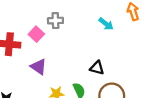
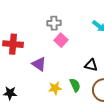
pink square: (36, 34) -> (61, 40), moved

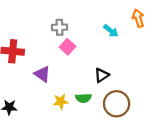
black triangle: (91, 65) -> (102, 75), turned -48
green semicircle: (75, 85) -> (83, 98), turned 112

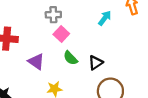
cyan arrow: (111, 31) -> (105, 18), turned -91
green semicircle: (83, 98) -> (70, 58), moved, turned 49

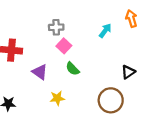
black triangle: (96, 63) -> (128, 72), moved

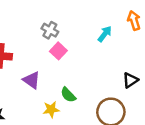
gray cross: (56, 27) -> (50, 30), turned 32
green semicircle: (73, 69) -> (68, 95), moved

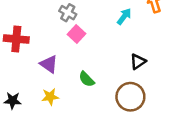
black triangle: (130, 80) -> (138, 62), moved
yellow star: (51, 109) -> (50, 97), moved

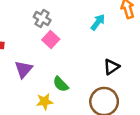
purple triangle: (49, 64) -> (24, 69), turned 36
yellow star: (50, 97) -> (45, 102), moved

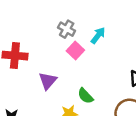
cyan arrow: (98, 22) -> (98, 35), moved

